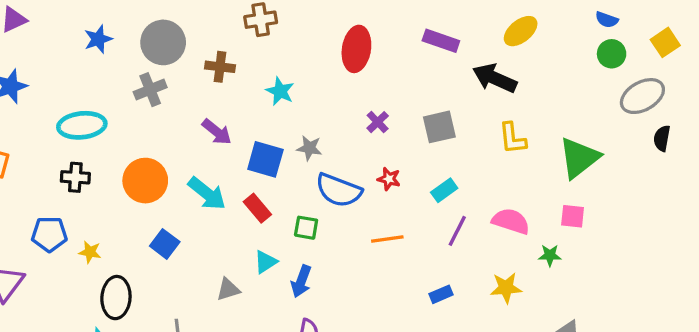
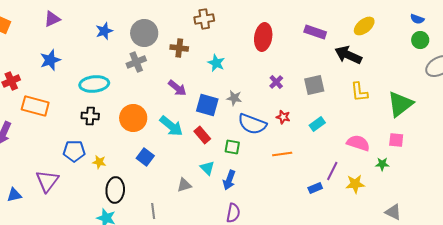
purple line: (457, 231) -> (332, 171), moved
cyan triangle: (265, 262) -> (207, 168), turned -42

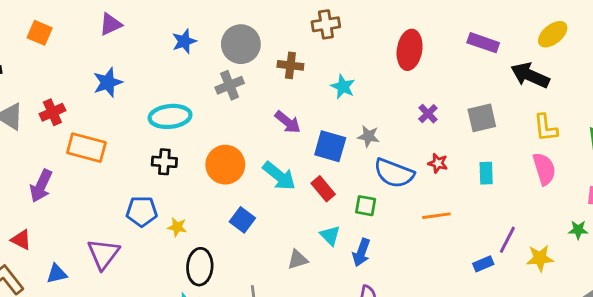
cyan rectangle: (317, 124) -> (486, 173), turned -56
pink semicircle: (358, 143) -> (544, 169), moved, turned 55

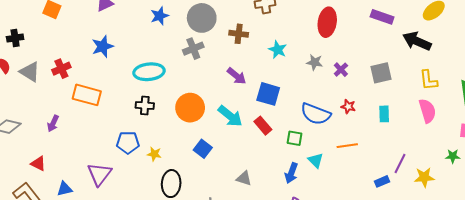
gray star: (368, 136) -> (315, 62), moved
purple arrow: (41, 186) -> (53, 123), size x0.7
cyan triangle: (330, 235) -> (316, 160), moved
gray triangle: (298, 260) -> (244, 178), turned 35

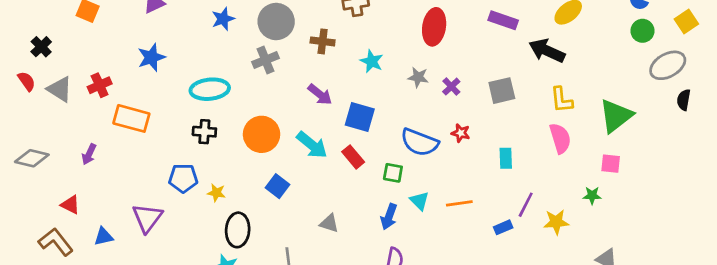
black cross: (15, 38) -> (41, 47), turned -35
cyan rectangle: (384, 114) -> (506, 158), moved
orange line: (347, 146) -> (459, 203), moved

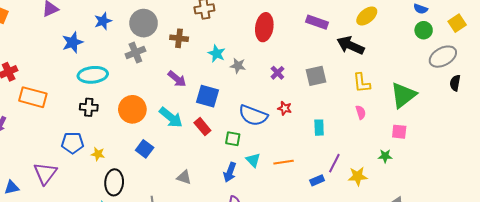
blue star: (151, 57) -> (73, 42), moved
gray star: (418, 77) -> (238, 66), moved
pink semicircle: (560, 138) -> (361, 112), size x0.6

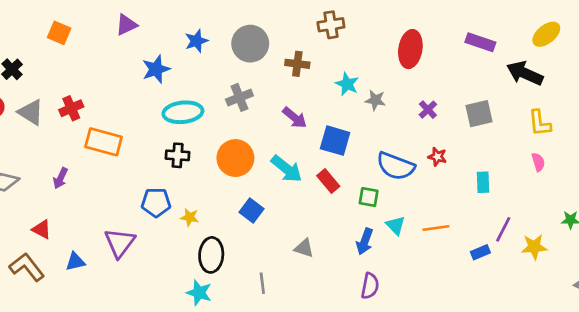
gray cross: (135, 53) -> (239, 97), moved

